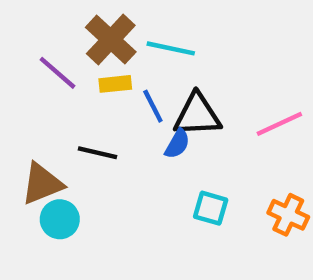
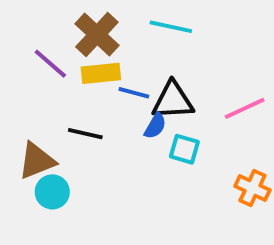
cyan line: (171, 48) -> (171, 27), moved
yellow rectangle: (115, 84) -> (101, 73), size x1.4
blue line: (153, 106) -> (134, 93), turned -48
cyan square: (211, 208) -> (184, 149), moved

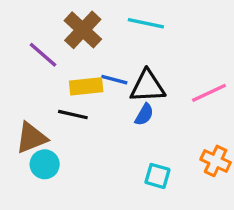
yellow rectangle: (101, 73) -> (86, 86), moved
blue semicircle: (155, 126) -> (144, 115), moved
cyan square: (184, 149) -> (157, 176), moved

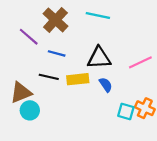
blue line: (114, 80) -> (57, 53), moved
yellow rectangle: (86, 86) -> (78, 79), moved
blue semicircle: (144, 115) -> (106, 85), moved, turned -64
cyan square: (157, 176) -> (126, 112), moved

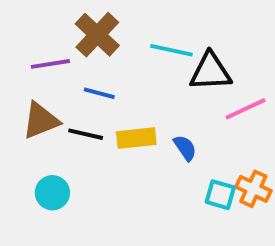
cyan line: (98, 15) -> (171, 50), moved
purple line: (29, 37) -> (50, 64), turned -50
black triangle: (99, 58) -> (210, 72), moved
brown triangle: (21, 93) -> (41, 121), moved

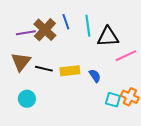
brown cross: (97, 35) -> (45, 30), moved
cyan line: (171, 50) -> (88, 26), turned 70
blue line: (99, 93) -> (66, 22), moved, turned 56
brown triangle: (41, 121) -> (21, 62), turned -30

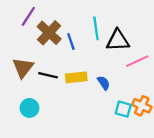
blue line: (66, 22) -> (71, 41), moved
purple line: (26, 33) -> (28, 16), moved, turned -48

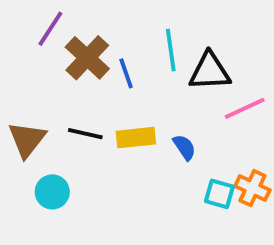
brown triangle: (23, 68) -> (27, 139), moved

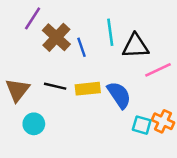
blue semicircle: (184, 147) -> (119, 95), size x1.6

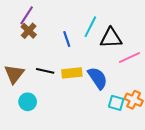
cyan line: (110, 32) -> (90, 27), turned 35
brown cross: (56, 37) -> (29, 31), moved, size x0.7

